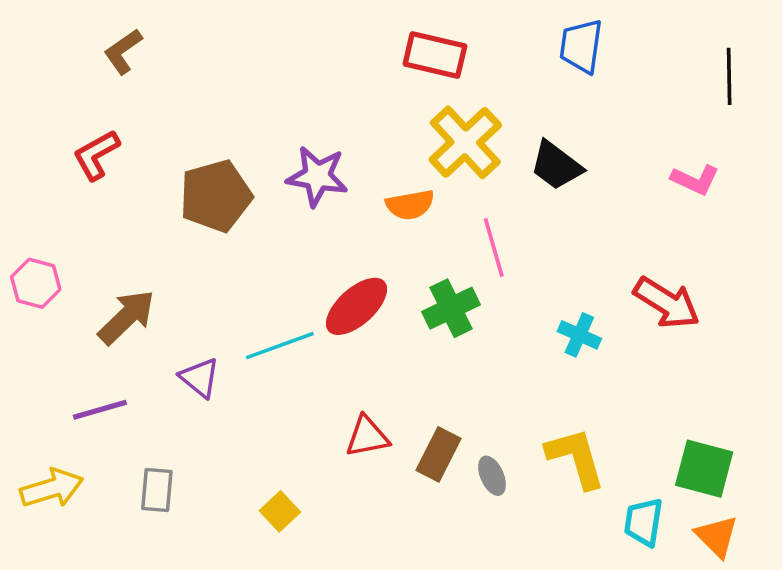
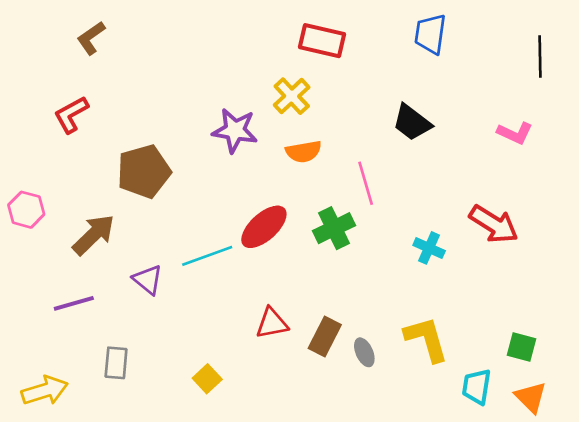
yellow cross: (465, 142) -> (292, 96), moved, size x0.7
brown pentagon: (216, 196) -> (144, 171), moved
green square: (704, 469) -> (521, 347), size x0.7
yellow arrow: (52, 488) -> (45, 391), moved

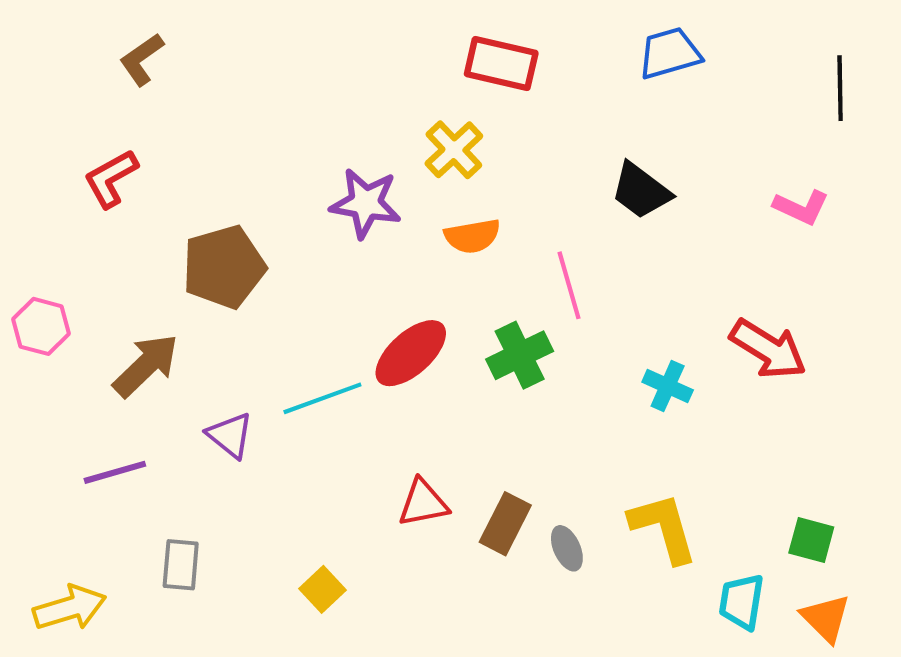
blue trapezoid: (430, 34) -> (670, 53), turned 66

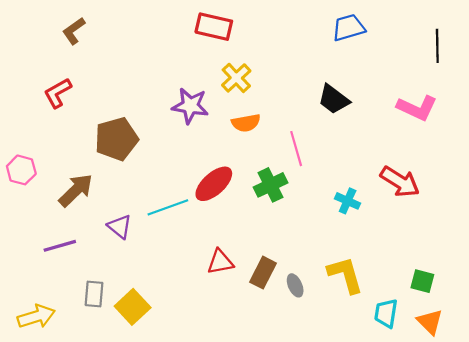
red rectangle: (501, 63) -> (214, 27), moved
pink L-shape: (801, 207) -> (417, 108), size x1.4
yellow square: (322, 589) -> (133, 307), moved, size x1.5

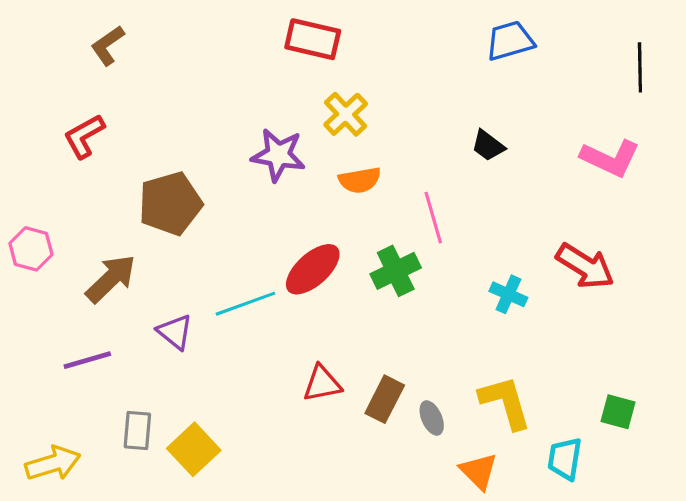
black trapezoid: (334, 99) -> (488, 146), size x0.7
orange triangle: (430, 322) -> (479, 471), moved

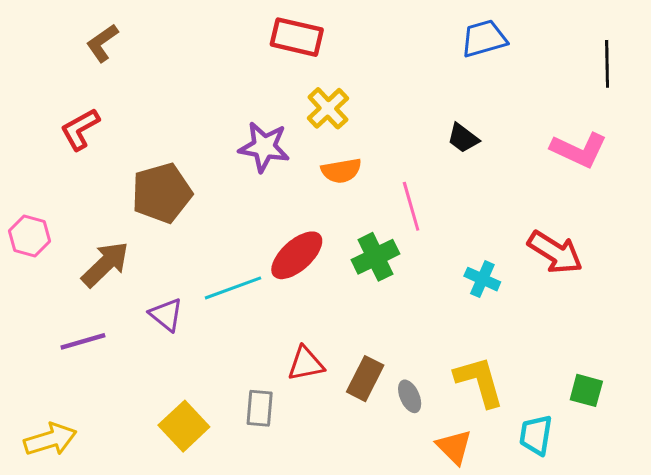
gray rectangle: (137, 431) -> (260, 408), moved

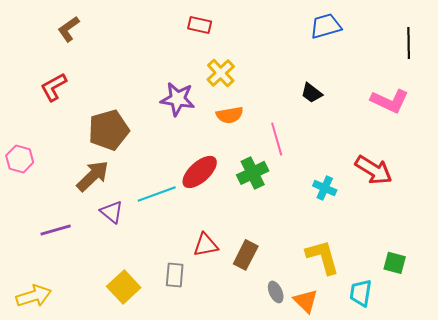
red rectangle: (297, 37) -> (200, 25), size x0.7
brown arrow: (105, 264) -> (93, 176), moved
gray ellipse: (410, 396) -> (276, 292), moved

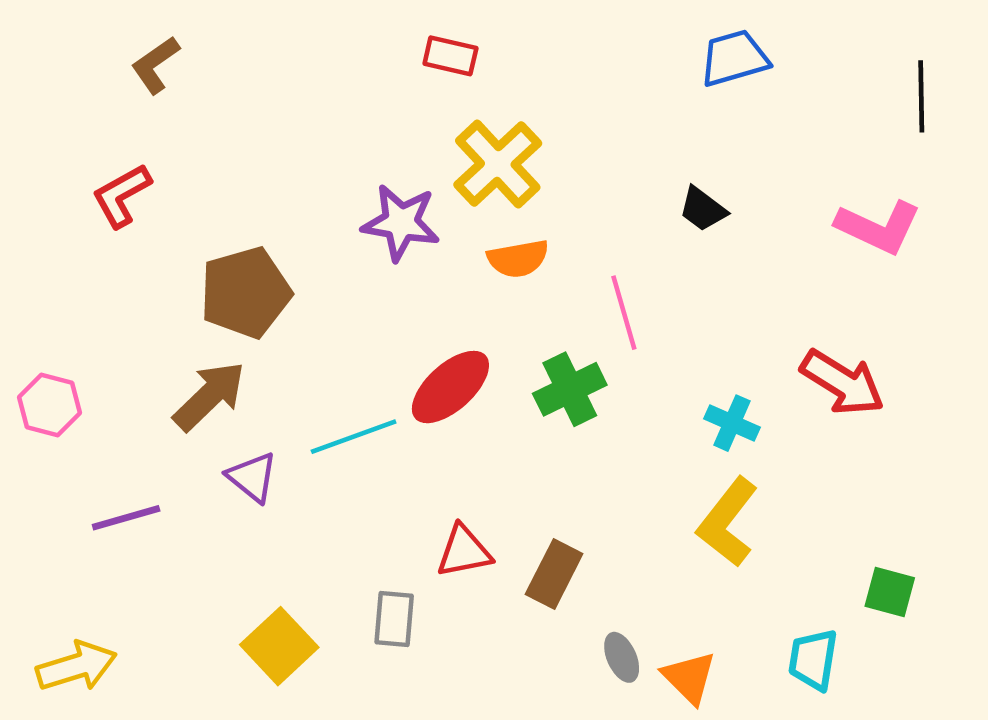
yellow cross: (221, 73) -> (498, 164), size x1.4
pink hexagon: (20, 159) -> (49, 405), moved
yellow L-shape: (323, 257) -> (728, 522), moved, turned -126

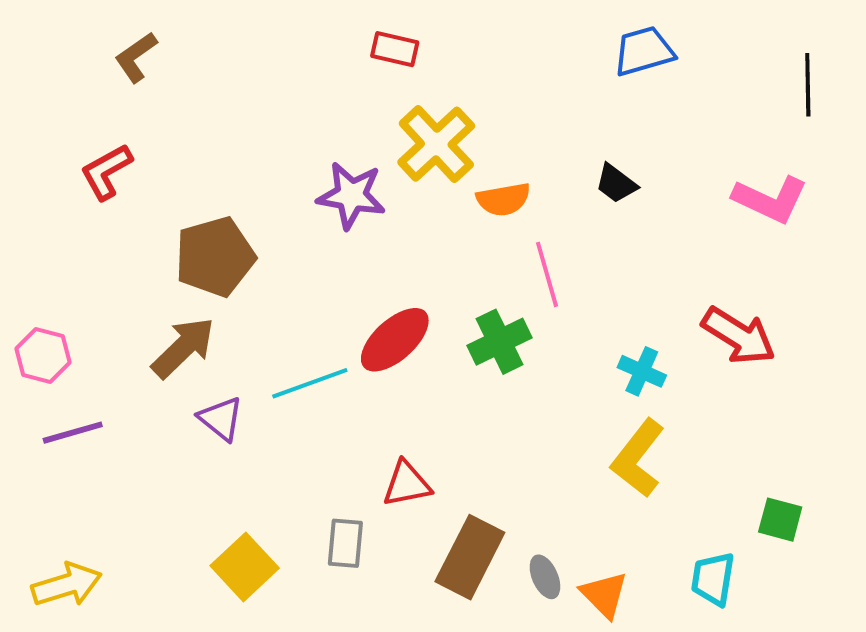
orange semicircle: (518, 259) -> (503, 199), moved
purple line: (126, 518) -> (73, 433), moved
brown rectangle: (554, 574) -> (470, 557), moved, size x1.4

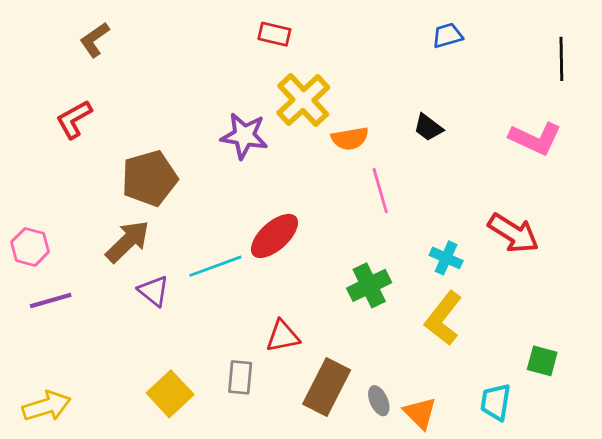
blue trapezoid: (644, 51) -> (447, 36), size x0.7
green cross: (500, 342) -> (369, 285), moved

